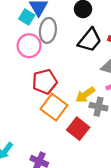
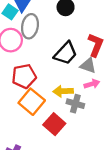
black trapezoid: (90, 40) -> (66, 53), moved
yellow arrow: (85, 95) -> (63, 91), turned 30

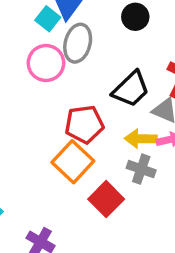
red pentagon: (24, 76) -> (84, 124), moved
yellow arrow: (63, 91) -> (141, 139), moved

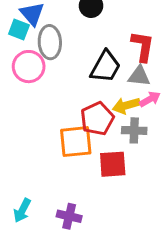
red pentagon: (84, 124) -> (97, 119), moved
orange square: (73, 162) -> (76, 142), turned -32
red square: (106, 199) -> (113, 164), turned -32

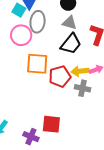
gray triangle: (139, 76) -> (70, 23), moved
orange square: (76, 142) -> (37, 64), moved
red square: (113, 164) -> (51, 124), moved

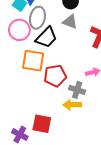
black trapezoid: (71, 44) -> (46, 37), moved
yellow arrow: (80, 71) -> (72, 105), moved

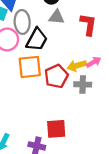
yellow arrow: (72, 105) -> (77, 66), moved

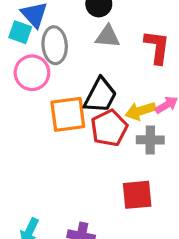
black trapezoid: (37, 40) -> (100, 95), moved
red square: (56, 129) -> (137, 195), moved

